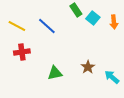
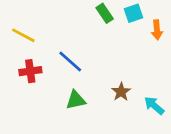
cyan square: (93, 18) -> (134, 13), moved, turned 32
blue line: (47, 26) -> (70, 61), moved

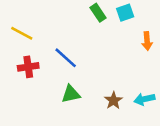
orange arrow: (157, 30) -> (147, 41), moved
brown star: (121, 92) -> (113, 100), moved
cyan arrow: (154, 106) -> (144, 99), turned -54

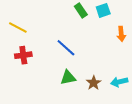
blue line: (66, 58) -> (66, 48), moved
green triangle: (71, 94) -> (68, 78), moved

